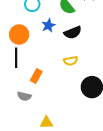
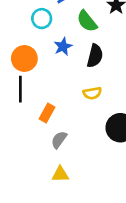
black semicircle: (73, 32) -> (95, 56), turned -54
gray semicircle: (24, 96) -> (59, 140), moved, turned 112

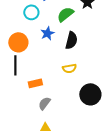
green semicircle: (87, 21) -> (65, 14), turned 90
orange rectangle: (47, 113) -> (35, 83), turned 48

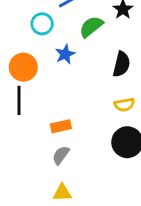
black semicircle: (71, 40) -> (121, 64), moved
yellow semicircle: (69, 68) -> (124, 105), moved
orange rectangle: (35, 83) -> (61, 126), moved

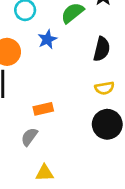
gray semicircle: (61, 155) -> (29, 137), moved

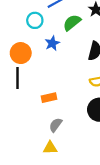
gray semicircle: (29, 137) -> (56, 125), moved

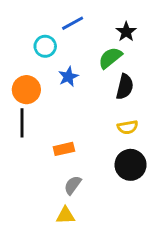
green semicircle: (72, 23) -> (110, 58), moved

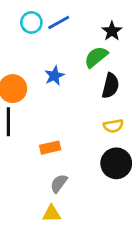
cyan circle: (45, 46) -> (31, 22), moved

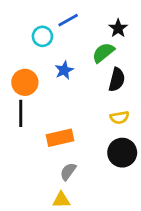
cyan circle: (31, 22) -> (42, 36), moved
orange rectangle: (50, 148) -> (60, 138), size x1.4

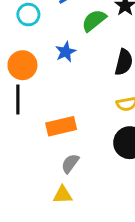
cyan circle: (42, 36) -> (28, 15), moved
green semicircle: (103, 53) -> (94, 21), moved

